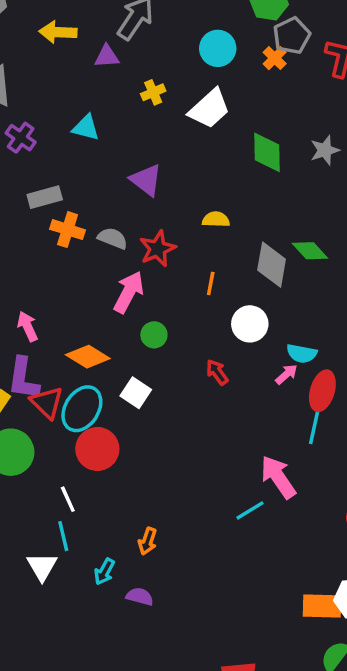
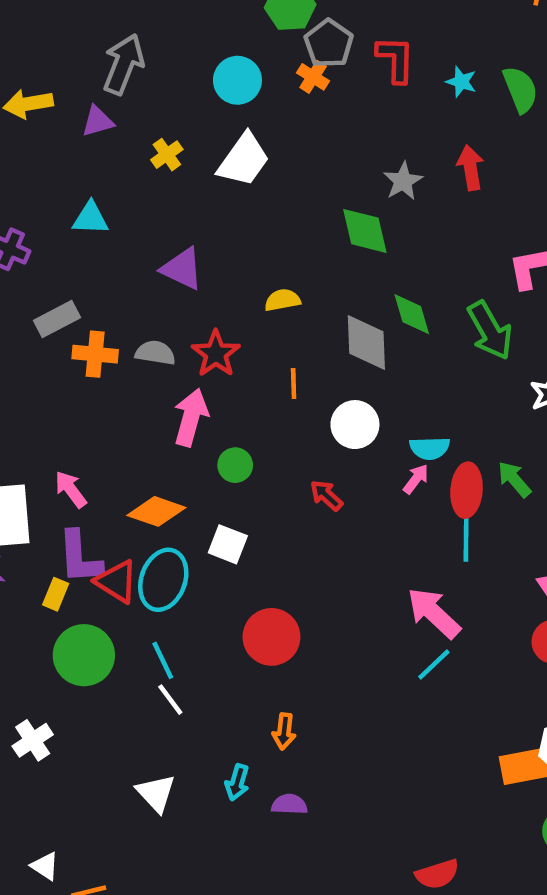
green diamond: (267, 152) -> (365, 231), moved
green diamond: (310, 251) -> (412, 314), turned 39
red circle: (97, 449) -> (271, 637), moved
cyan line: (250, 510) -> (434, 664), moved
cyan line: (63, 536) -> (163, 660), moved

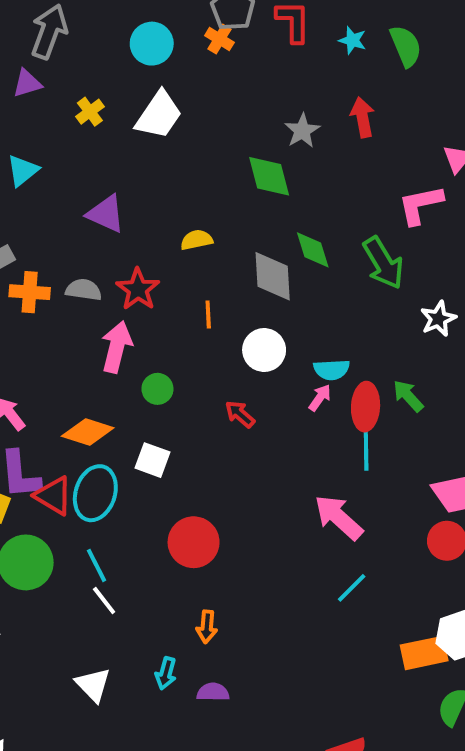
cyan triangle: (90, 218) -> (23, 170), turned -40
cyan line: (434, 664) -> (352, 588), moved

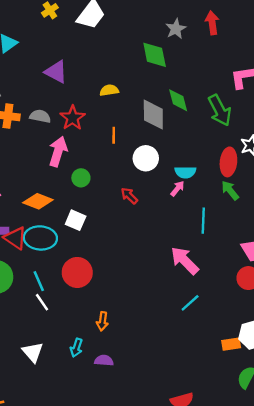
red ellipse: (366, 407) -> (228, 162), moved
cyan ellipse: (95, 493) -> (40, 238), turned 72
red circle: (194, 542) -> (77, 272), moved
orange rectangle: (424, 653) -> (231, 344), size x0.7

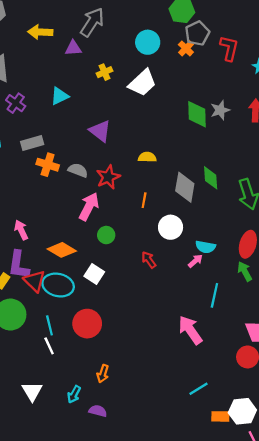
green diamond: (155, 55) -> (197, 114), moved
cyan line: (190, 303) -> (199, 389), moved

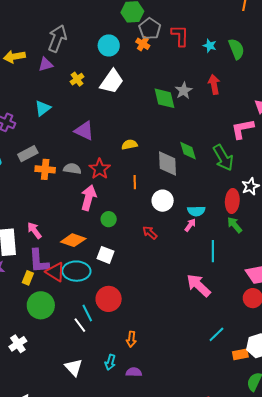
cyan line: (49, 325) -> (87, 313), moved

